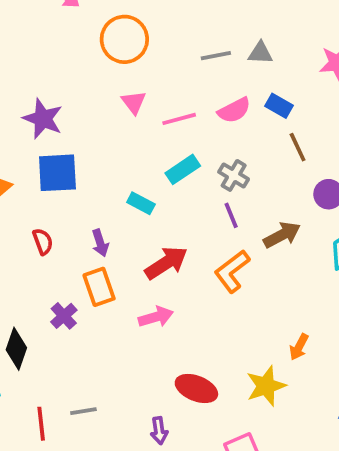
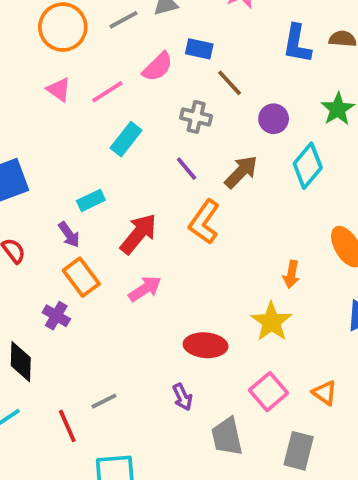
orange circle: (124, 39) -> (63, 27), moved
gray cross: (234, 175) -> (196, 117), moved
cyan rectangle: (141, 203) -> (91, 200), moved, turned -36

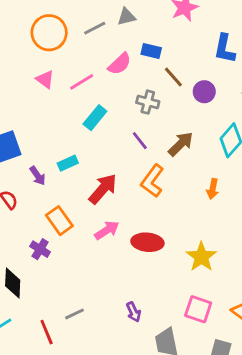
purple circle: (274, 119) -> (204, 92), moved
purple arrow: (69, 235) -> (38, 176), moved
orange arrow: (291, 274) -> (213, 189), moved
red ellipse: (206, 345) -> (147, 242), moved
pink square: (269, 392) -> (198, 309), turned -32

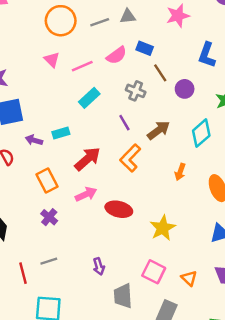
purple arrow: (38, 176) -> (34, 140), turned 133
purple cross: (40, 249) -> (49, 217), moved

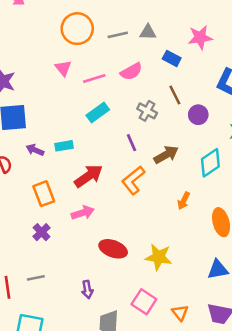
blue rectangle: (145, 48) -> (172, 58), moved
red ellipse: (119, 209) -> (113, 249), moved
yellow star: (163, 228) -> (159, 257), turned 30

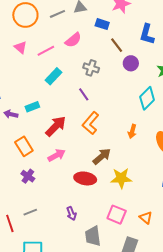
brown line: (175, 95) -> (117, 45), moved
brown arrow: (166, 155) -> (102, 156), moved

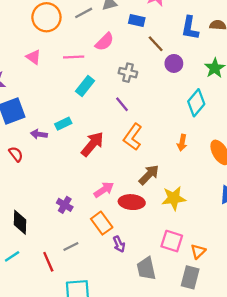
pink triangle: (21, 47) -> (33, 57), moved
pink line: (46, 51) -> (74, 57), turned 30
orange rectangle: (24, 146) -> (102, 223), moved
pink arrow: (57, 155) -> (104, 190), moved
orange triangle: (146, 218) -> (198, 251), moved, turned 40

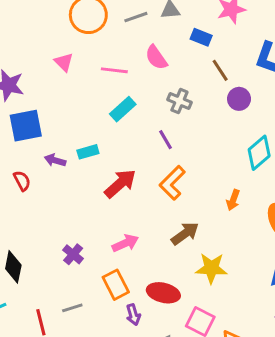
pink semicircle: (104, 42) -> (156, 58), turned 90
red ellipse: (132, 202) -> (163, 293), moved

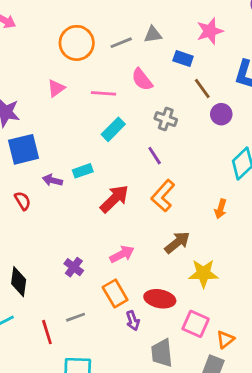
pink triangle: (64, 62) -> (56, 88), turned 42

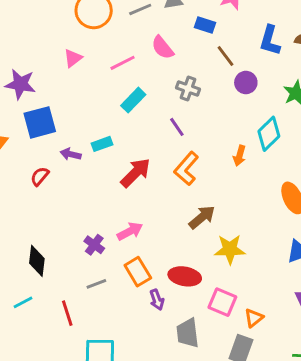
pink line: (104, 93) -> (123, 63), turned -30
red semicircle: (23, 201) -> (40, 176), turned -108
orange arrow: (221, 209) -> (240, 156), moved
pink arrow: (122, 254) -> (130, 231), moved
gray line: (76, 317) -> (96, 284), moved

